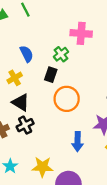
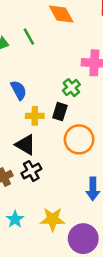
blue semicircle: (27, 54) -> (19, 90), moved
yellow cross: (15, 78) -> (35, 116), moved, turned 32

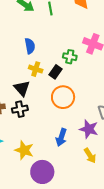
green cross: (71, 88) -> (70, 57), turned 32

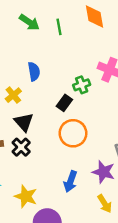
green cross: (70, 57) -> (82, 85), turned -32
yellow cross: (36, 69) -> (13, 95), moved, turned 32
black cross: (20, 109) -> (21, 147), turned -35

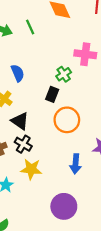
yellow star: (26, 196) -> (31, 169), moved

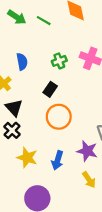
green line: (30, 27) -> (44, 21), turned -48
green cross: (64, 74) -> (59, 61), moved
yellow star: (31, 169) -> (27, 158), moved

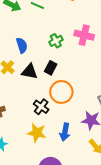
black triangle: (14, 108) -> (30, 72), moved, turned -30
black cross: (12, 130) -> (41, 107), moved

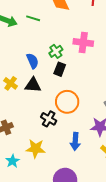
blue semicircle: (22, 45) -> (33, 61), moved
black rectangle: (51, 68) -> (60, 69), moved
yellow star: (37, 133) -> (36, 149), moved

